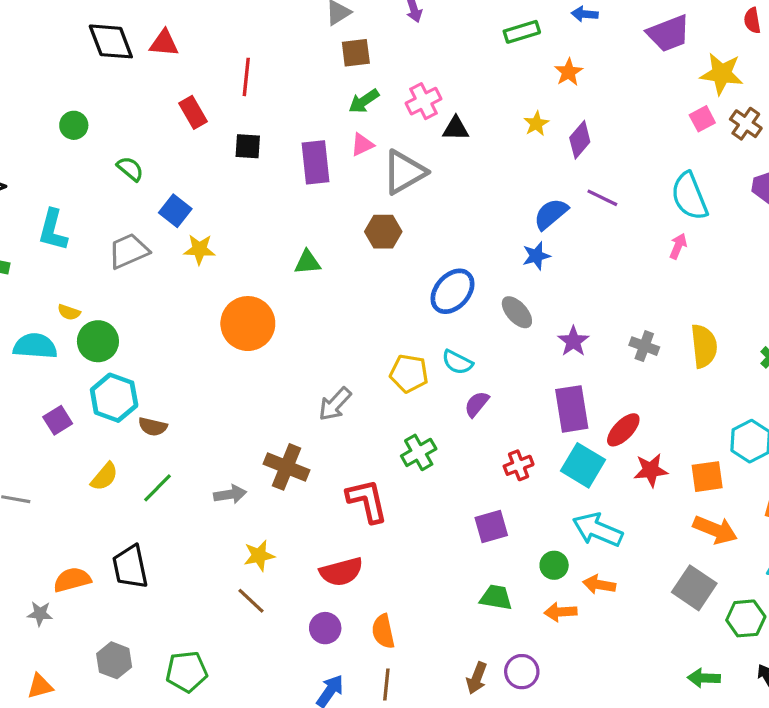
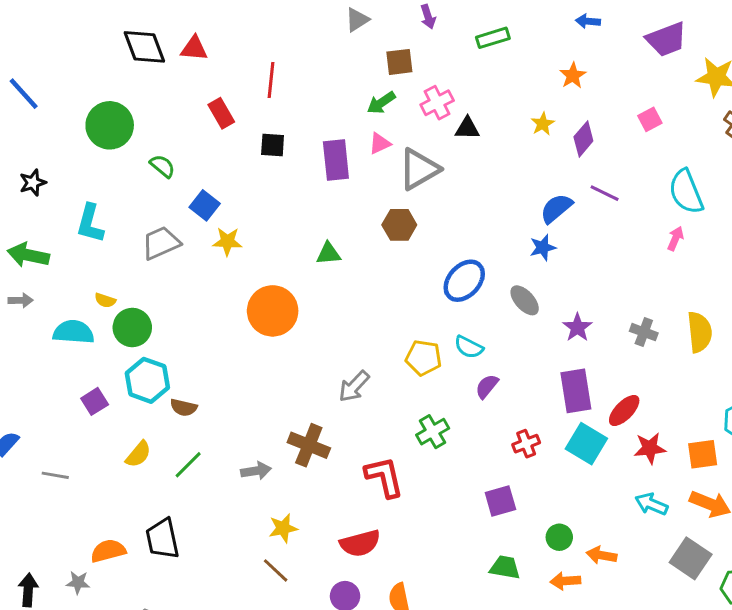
green rectangle: (522, 32) -> (493, 38), moved
brown square: (356, 53) -> (399, 62), moved
pink square: (702, 119) -> (650, 119), moved
green circle: (74, 125) -> (110, 125), size x1.8
cyan arrow: (598, 530) -> (651, 504), moved, size x0.7

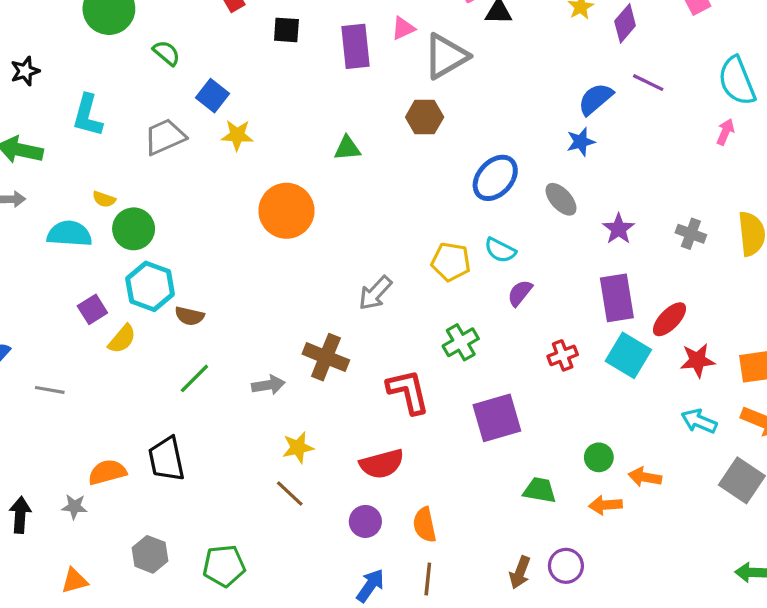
yellow semicircle: (138, 454) -> (122, 339), moved
purple square: (500, 501) -> (497, 418), moved, size x1.4

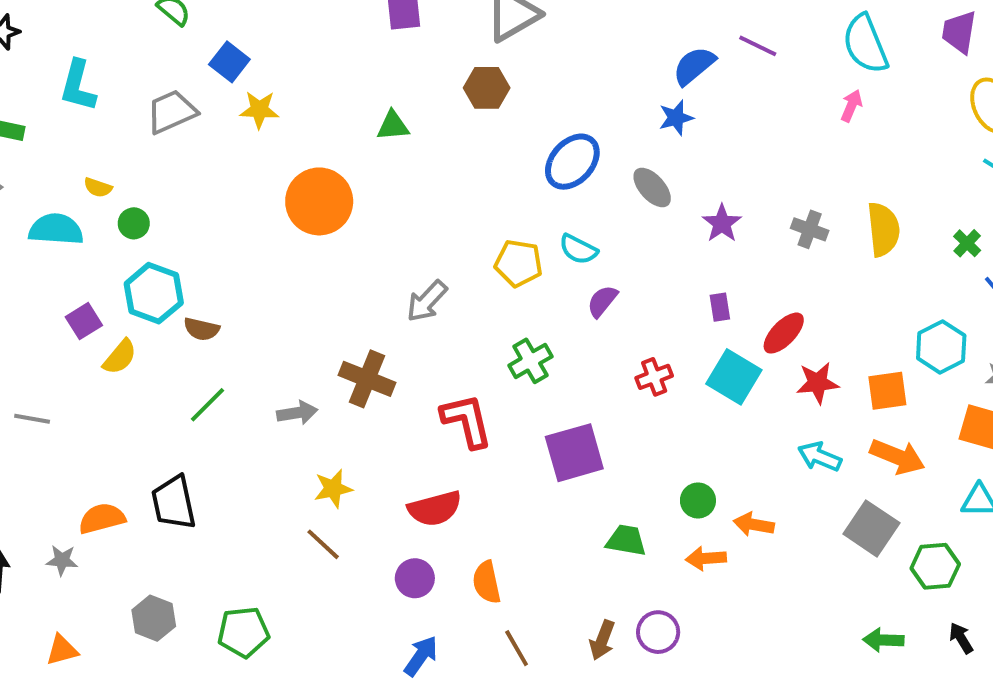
green circle: (134, 229) -> (134, 223), size x0.6
purple rectangle: (617, 298) -> (720, 307), size x0.5
brown line: (428, 579) -> (517, 648), moved, turned -36

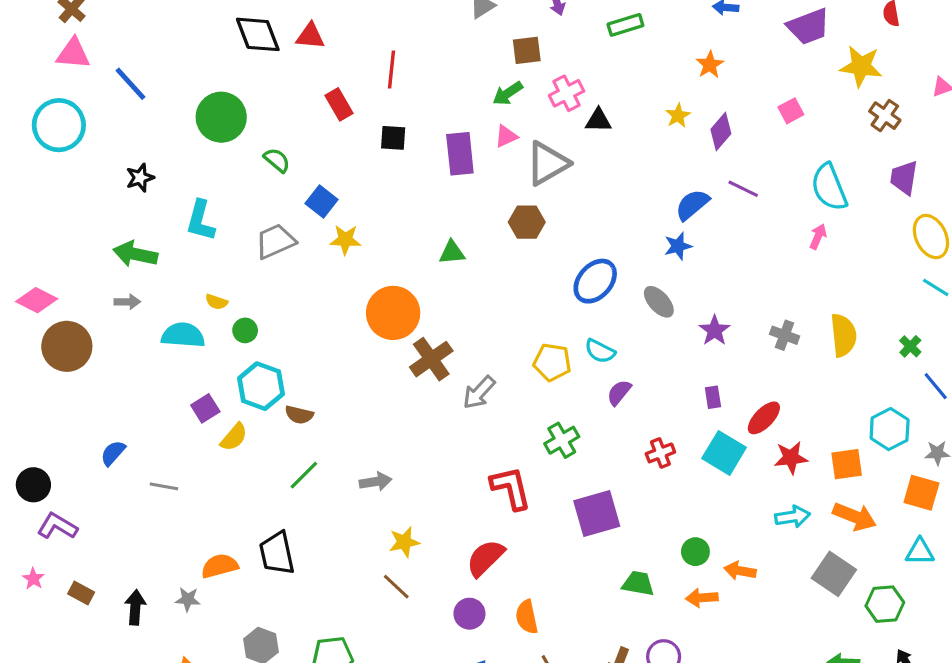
brown cross: (367, 379) -> (431, 359), moved, turned 33
cyan arrow: (820, 457) -> (793, 517), turned 148
red semicircle: (435, 508) -> (485, 558), turned 150

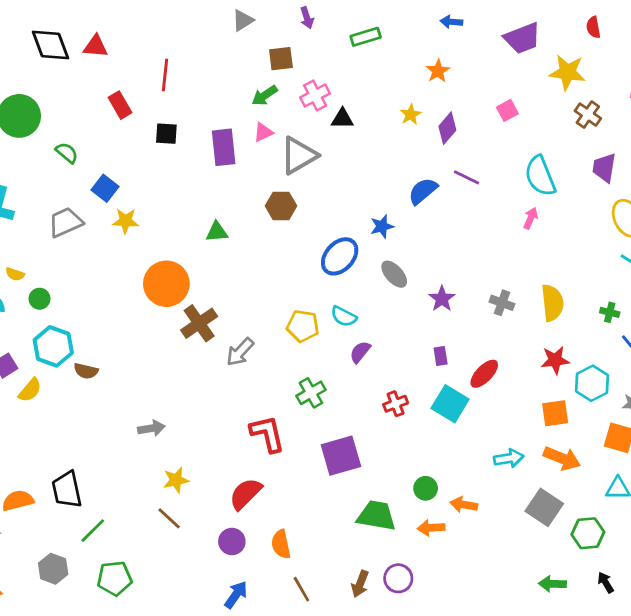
blue star: (678, 246) -> (382, 226), moved
green cross: (910, 346) -> (610, 312), turned -30
red star: (791, 458) -> (555, 360), moved
green line: (304, 475) -> (93, 531), moved
green trapezoid: (638, 583) -> (376, 516), size x1.4

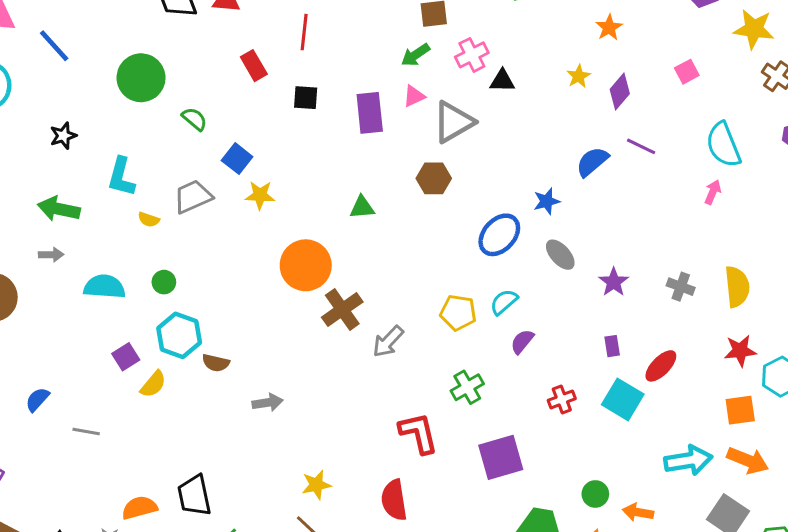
yellow semicircle: (15, 274) -> (149, 220), moved
cyan semicircle: (344, 316) -> (504, 302), turned 112
gray arrow: (151, 428) -> (268, 403), moved
cyan arrow: (509, 458) -> (688, 460), size x1.4
red semicircle: (245, 494) -> (394, 500), turned -54

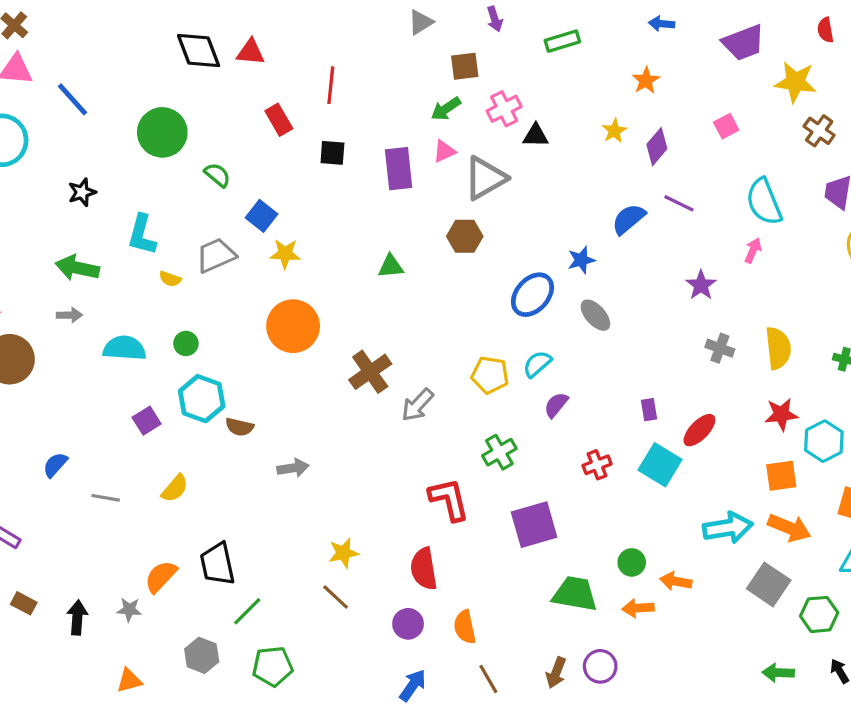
orange circle: (306, 265) -> (293, 326), moved
purple star: (614, 282) -> (701, 285), moved
yellow semicircle: (153, 384) -> (175, 488), moved
orange semicircle: (139, 508) -> (161, 577), turned -32

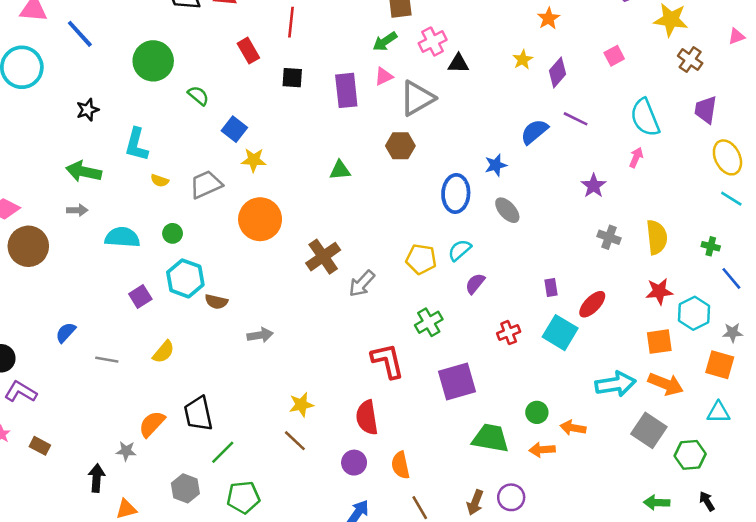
gray trapezoid: (216, 255) -> (206, 184), moved
blue ellipse: (532, 295) -> (456, 193), turned -39
black arrow: (77, 618) -> (97, 478), moved

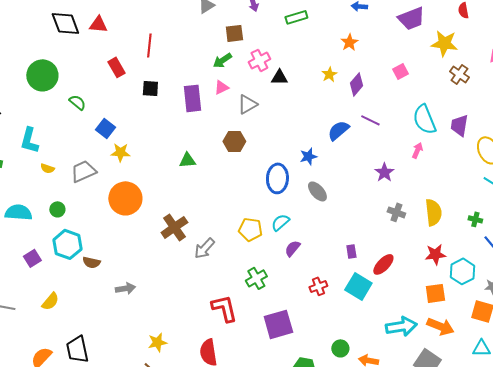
gray triangle: (417, 98) -> (247, 104), size x0.7
purple trapezoid: (706, 110) -> (459, 125), moved

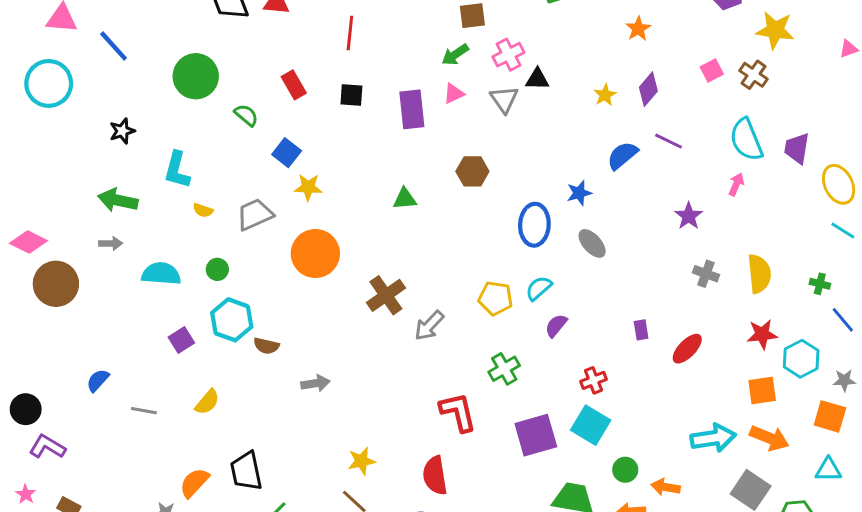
red rectangle: (116, 67) -> (294, 85), moved
yellow star: (329, 74) -> (605, 95), moved
brown cross: (459, 74) -> (754, 75), moved
gray triangle: (247, 104) -> (504, 99), moved, turned -35
cyan square: (358, 286) -> (591, 425), moved

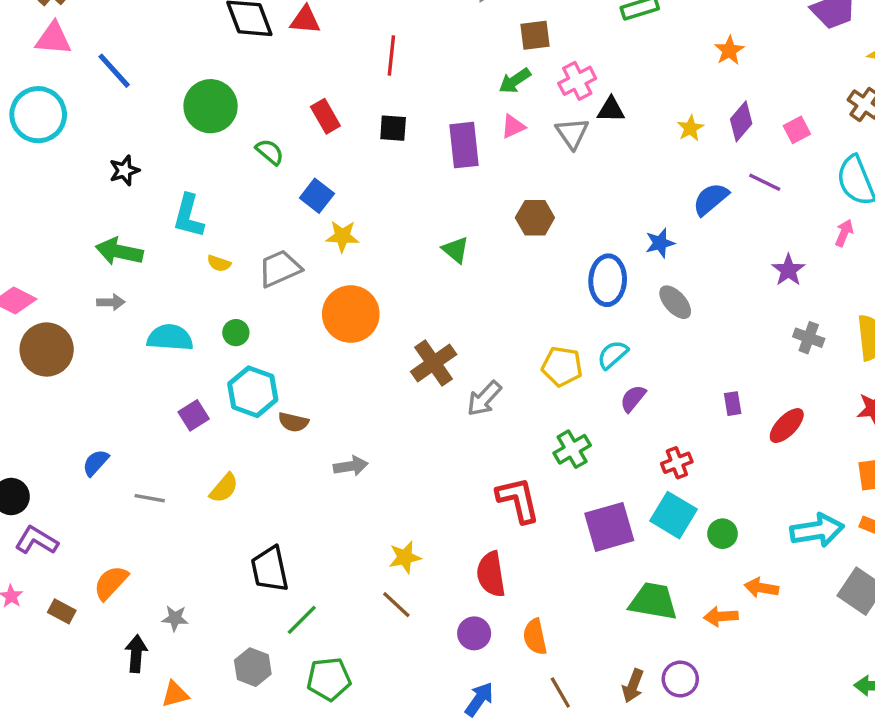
pink square: (712, 70) -> (797, 130), moved
green triangle: (405, 199) -> (456, 250), turned 45
green circle: (625, 470) -> (723, 534), moved
orange semicircle: (194, 483) -> (111, 583), moved

